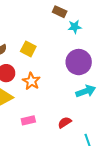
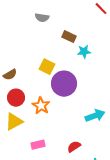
yellow square: (28, 49) -> (47, 67), moved
purple circle: (79, 62) -> (64, 84), moved

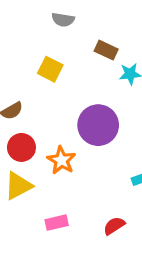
yellow square: (47, 67) -> (50, 69), moved

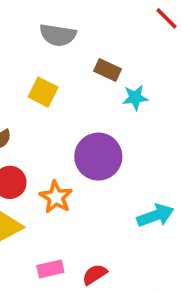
gray semicircle: (63, 20) -> (58, 35), size x1.4
red semicircle: (114, 226) -> (95, 274), moved

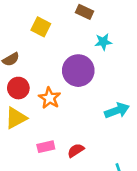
cyan star: (135, 98) -> (103, 42), moved

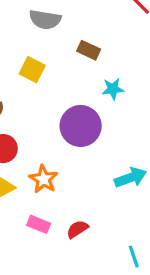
orange star: (50, 98) -> (43, 179), moved
pink rectangle: (46, 147) -> (39, 224), turned 35

